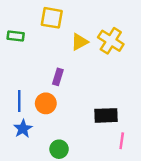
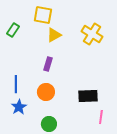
green rectangle: (16, 36) -> (13, 30), turned -64
yellow triangle: (80, 42) -> (54, 35), moved
orange circle: (46, 103) -> (46, 92), moved

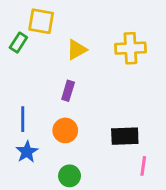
yellow square: (43, 15) -> (41, 21), moved
yellow cross: (92, 34) -> (130, 48), turned -35

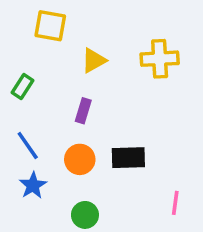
green rectangle: (18, 43) -> (22, 86), moved
blue line: (23, 119) -> (28, 146), turned -35
black rectangle: (125, 136) -> (128, 158), moved

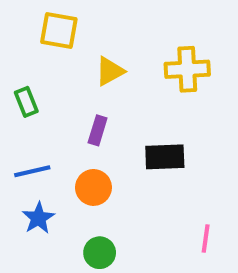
green rectangle: (22, 86) -> (26, 102), turned -55
blue line: (28, 146) -> (32, 171), turned -68
black rectangle: (128, 158) -> (165, 157), moved

